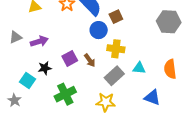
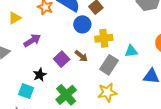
purple arrow: (39, 41) -> (32, 40), moved

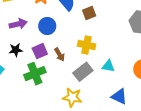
blue circle: (82, 24) -> (47, 26), moved
black star: (40, 75) -> (16, 50), moved
green cross: (66, 95) -> (35, 74), moved

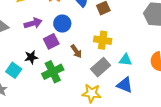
black star: (16, 50) -> (31, 57), moved
purple square: (40, 51) -> (51, 41), moved
blue triangle: (119, 96) -> (125, 85), moved

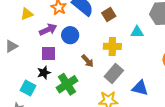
purple arrow: (33, 23) -> (48, 30), moved
purple square: (51, 41) -> (48, 54), moved, turned 35
cyan triangle: (126, 60) -> (137, 32), moved

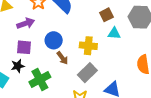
brown square: (109, 14) -> (106, 15), moved
blue circle: (70, 35) -> (54, 40), moved

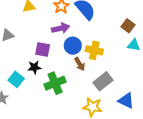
brown square: (106, 15) -> (128, 26), turned -32
purple arrow: (26, 23) -> (61, 28), moved
yellow cross: (88, 46) -> (94, 50), moved

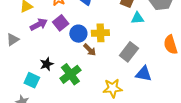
purple arrow: (61, 28) -> (39, 25), moved
purple square: (43, 49) -> (61, 23), moved, turned -35
gray rectangle: (103, 81) -> (129, 52), moved

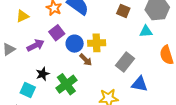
cyan triangle: (137, 18) -> (146, 31), moved
purple arrow: (39, 25) -> (36, 45), moved

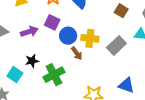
purple square: (57, 33) -> (52, 22), turned -35
gray rectangle: (125, 62) -> (116, 45), moved

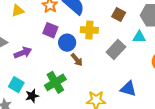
purple arrow: (29, 32) -> (23, 53), moved
yellow cross: (90, 38) -> (89, 30), moved
black star: (32, 61) -> (32, 96), moved

